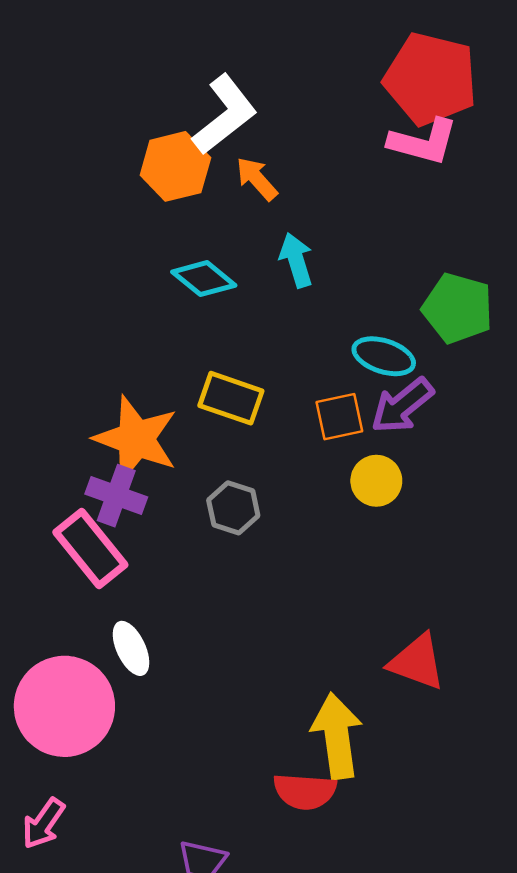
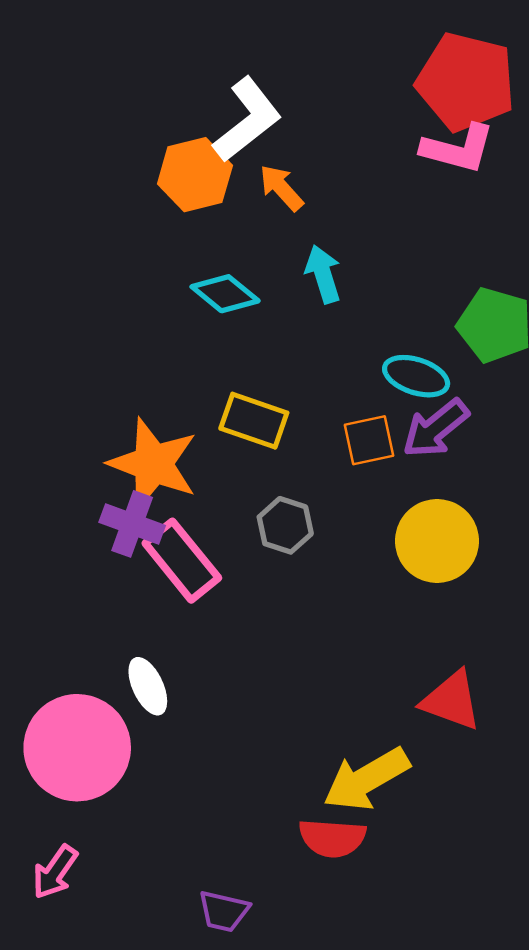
yellow circle: (376, 481) -> (437, 541), moved, size x1.5
gray hexagon: (233, 508) -> (285, 525), moved
pink rectangle: (90, 549) -> (182, 561), moved
yellow arrow: (337, 736) -> (366, 779), turned -112

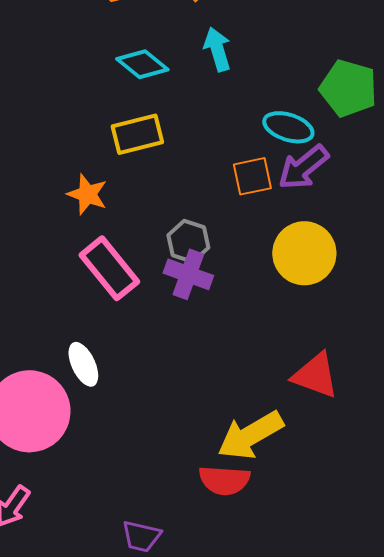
yellow rectangle: (254, 421) -> (137, 134), moved, turned -33
orange star: (153, 464) -> (87, 194), size x0.6
purple cross: (132, 524) -> (188, 274), moved

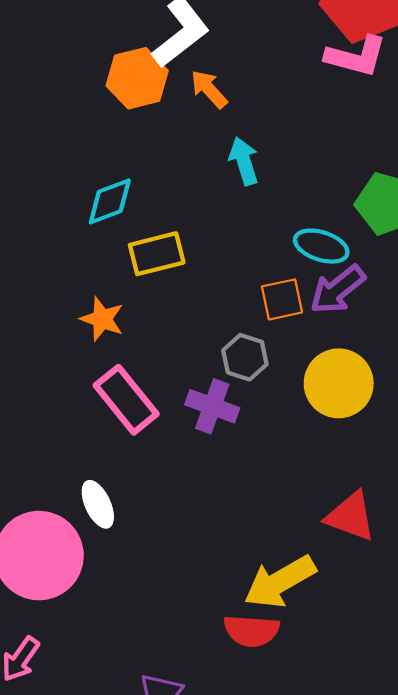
cyan diamond: (142, 64) -> (110, 201), moved, turned -60
gray hexagon: (188, 241) -> (245, 357), moved

